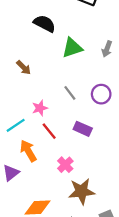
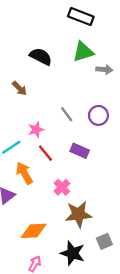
black semicircle: (44, 24) -> (41, 57), moved
green triangle: (72, 48) -> (83, 52), moved
gray arrow: (107, 49) -> (104, 69), turned -105

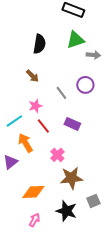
black semicircle: (41, 57) -> (39, 44), turned 72
brown arrow: (20, 88) -> (32, 76), moved
purple circle: (98, 115) -> (85, 85), moved

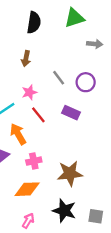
gray arrow: (93, 55) -> (95, 44), moved
brown arrow: (32, 76) -> (26, 59), turned 56
purple circle: (85, 85) -> (86, 82), moved
pink cross: (57, 155) -> (34, 161), moved, turned 32
gray square: (93, 201) -> (96, 216), moved, turned 32

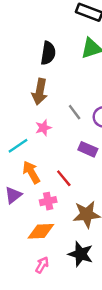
brown arrow: (26, 59) -> (40, 92), size x1.5
red line: (38, 115) -> (64, 178), moved

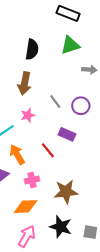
red line: (64, 178) -> (48, 150), moved
pink arrow: (42, 265) -> (27, 236), size x1.5

